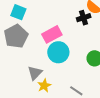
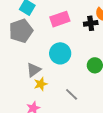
pink rectangle: (52, 34) -> (60, 19), moved

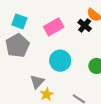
black cross: (91, 23) -> (85, 25), turned -32

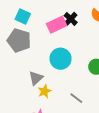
black cross: (85, 25) -> (71, 19), moved
gray pentagon: (17, 46) -> (19, 40), turned -30

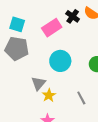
black cross: (71, 19) -> (73, 16), moved
gray line: (76, 98) -> (81, 98), turned 32

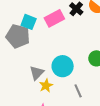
cyan square: (17, 24) -> (29, 22), moved
cyan circle: (60, 61) -> (63, 66), moved

